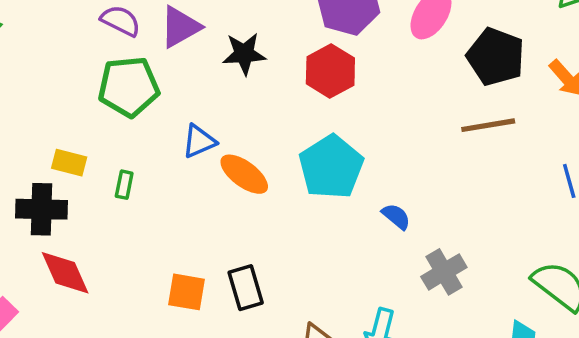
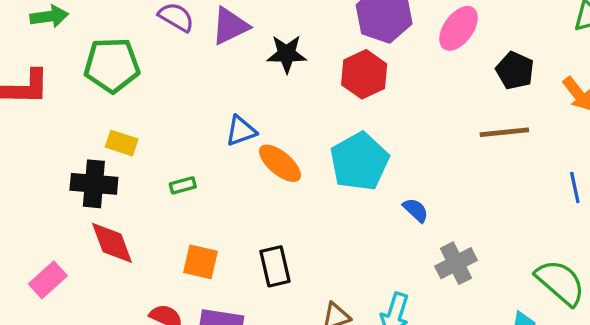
black pentagon: (496, 57) -> (515, 71), size x0.7
green pentagon: (129, 87) -> (112, 65), moved
green rectangle: (124, 185) -> (183, 185), moved, turned 60
orange square: (187, 292) -> (201, 262), moved

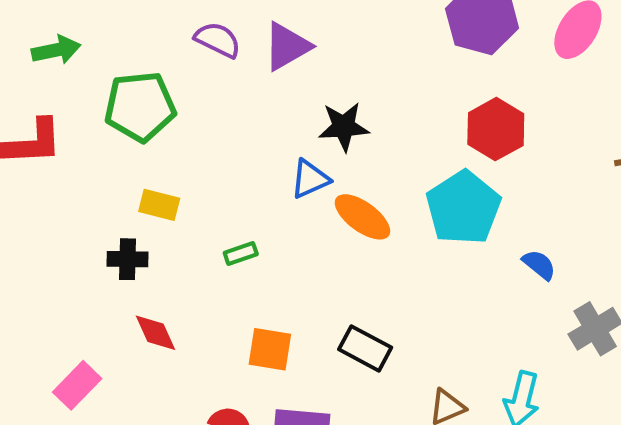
black star: (287, 54) -> (344, 127), moved
red hexagon: (364, 74) -> (496, 129), moved
black cross: (94, 184) -> (128, 259), size x0.7
red diamond: (112, 243) -> (156, 333), size x0.7
black rectangle: (275, 266) -> (365, 348), turned -45

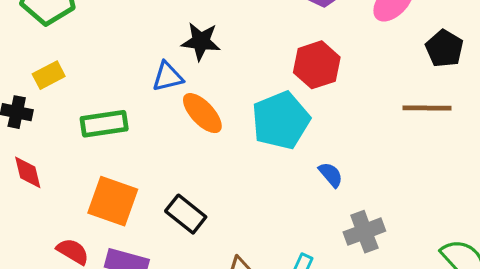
yellow rectangle: (159, 205) -> (49, 75), turned -52
green rectangle: (241, 253) -> (104, 124), size x1.8
orange square: (270, 349) -> (113, 201), size x1.4

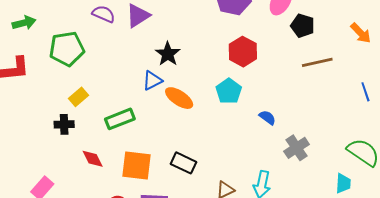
black star: (201, 41) -> (168, 54), turned -30
black pentagon: (444, 48) -> (303, 26), moved
cyan pentagon: (281, 120) -> (229, 91), size x0.7
red diamond: (28, 172) -> (93, 159), moved

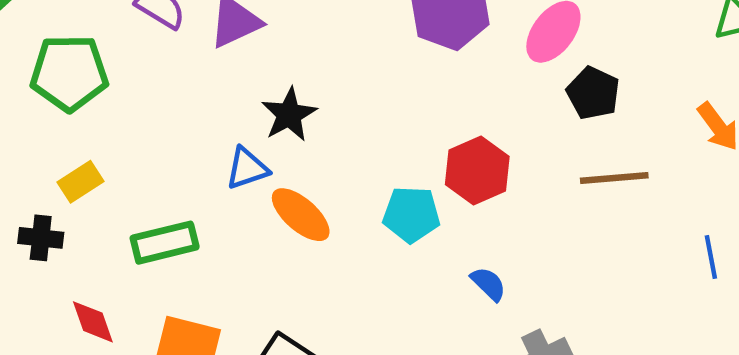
red hexagon: (243, 52) -> (477, 171), moved
cyan pentagon: (229, 91) -> (411, 214), turned 30

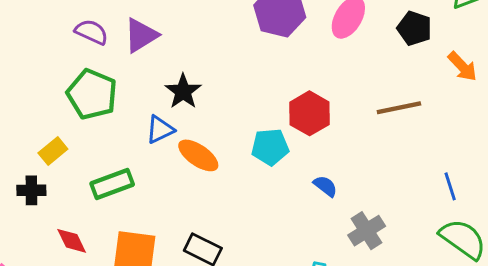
green pentagon: (69, 73) -> (92, 94), moved, turned 30
black pentagon: (593, 93) -> (414, 28), moved
blue line: (711, 257) -> (450, 186), moved

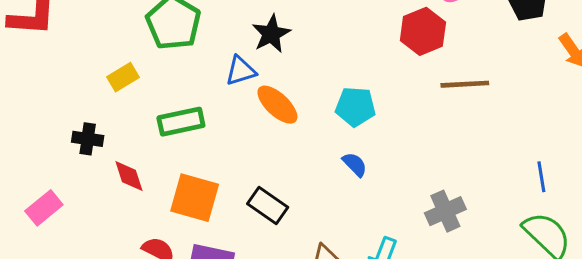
brown line: (399, 108) -> (465, 84), moved
red hexagon: (309, 113) -> (423, 31), moved
blue semicircle: (325, 186) -> (355, 164), moved
black cross: (31, 190) -> (88, 139), moved

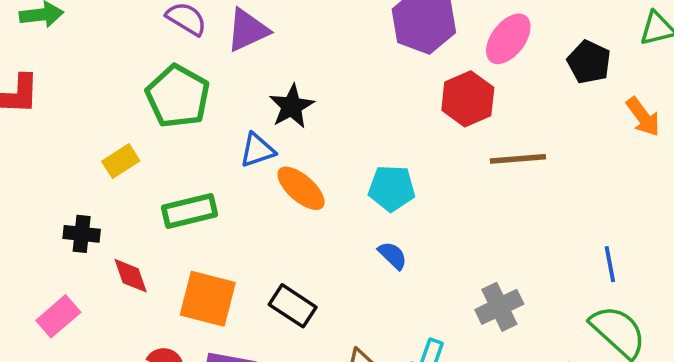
pink rectangle: (44, 208) -> (58, 316), moved

